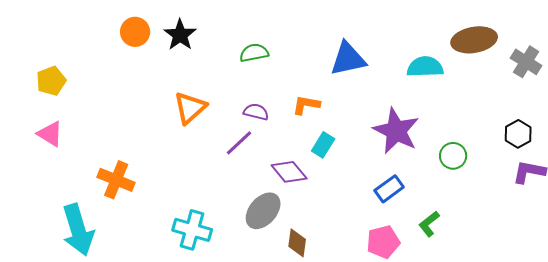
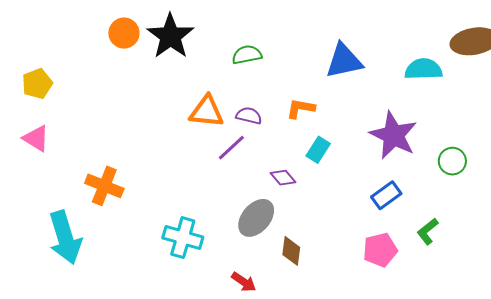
black star: (180, 35) -> (170, 36), size x1.4
orange triangle: (190, 108) -> (207, 112), moved, turned 48
purple diamond: (289, 172) -> (283, 178), size x0.7

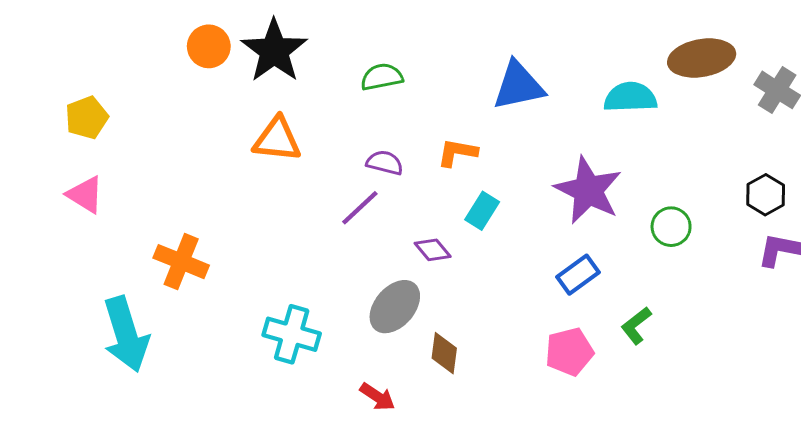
orange triangle: (207, 112) -> (277, 139), moved

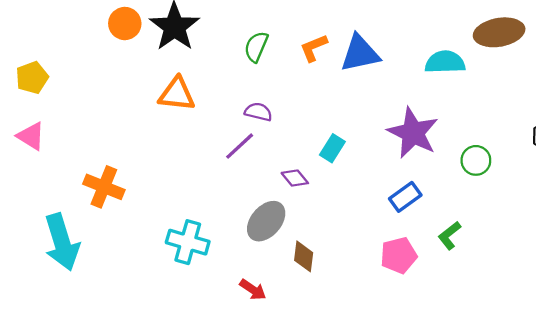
green semicircle: (382, 77) -> (256, 47), turned -56
orange L-shape: (457, 153) -> (314, 48), moved, turned -32

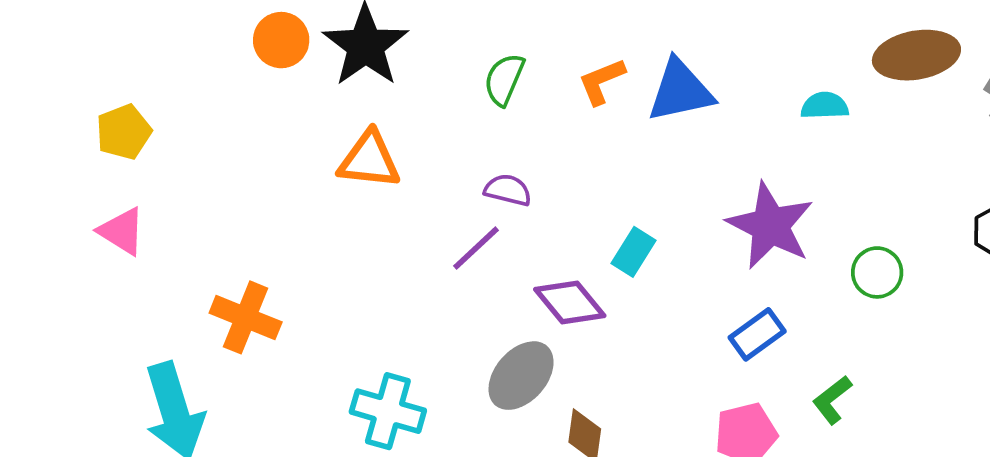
cyan semicircle: (445, 62) -> (825, 106), size x0.7
purple diamond: (295, 178) -> (570, 302), size x1.5

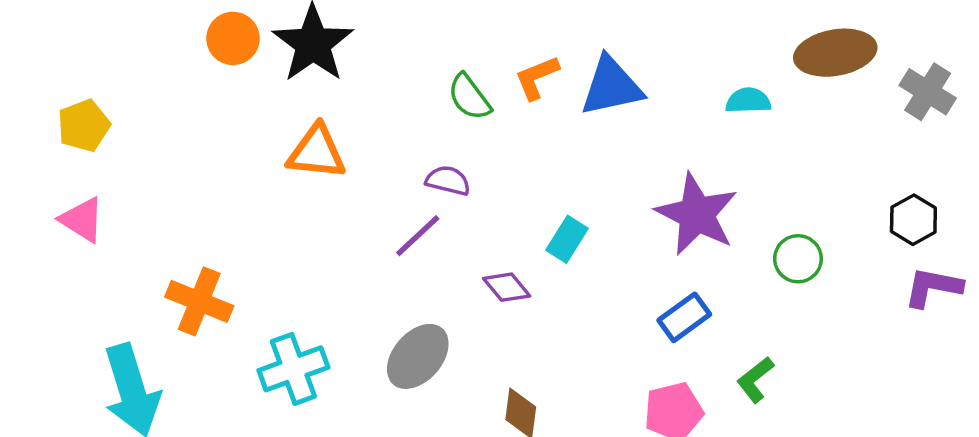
green semicircle: (504, 79) -> (469, 97), moved, turned -60
purple diamond: (570, 302) -> (507, 287), size x0.7
gray ellipse: (521, 376) -> (418, 356), moved
cyan cross: (388, 411) -> (293, 369), moved, turned -36

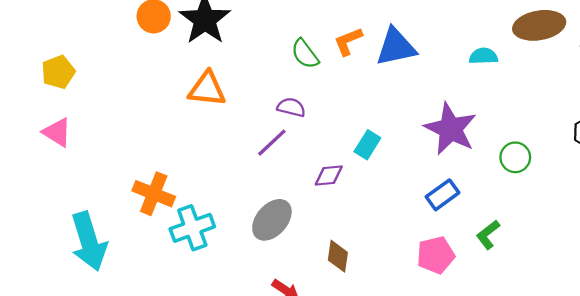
purple diamond: (507, 287) -> (329, 175), turned -56
orange cross: (199, 301) -> (154, 194), moved

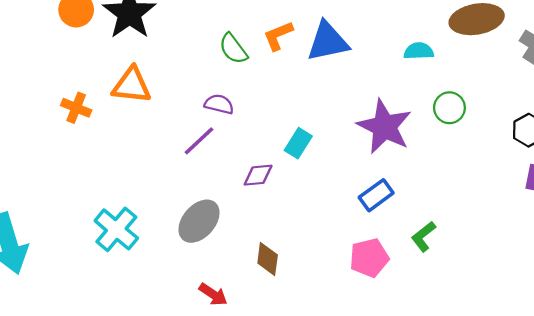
green circle: (515, 157) -> (449, 108), moved
orange cross: (154, 194) -> (76, 108), moved, size x0.7
cyan cross: (192, 228) -> (116, 229), turned -30

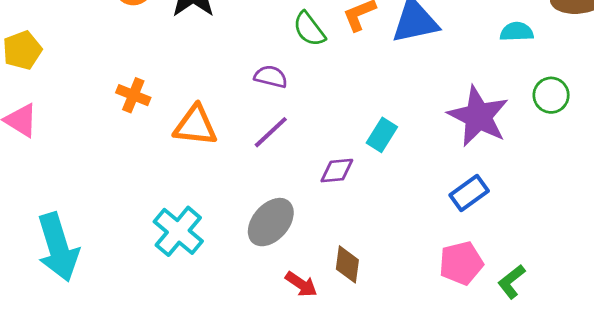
orange triangle: (132, 85) -> (195, 126), moved
purple semicircle: (219, 104) -> (271, 77), moved
green L-shape: (423, 236) -> (511, 282), moved
red arrow: (213, 294) -> (301, 284), moved

